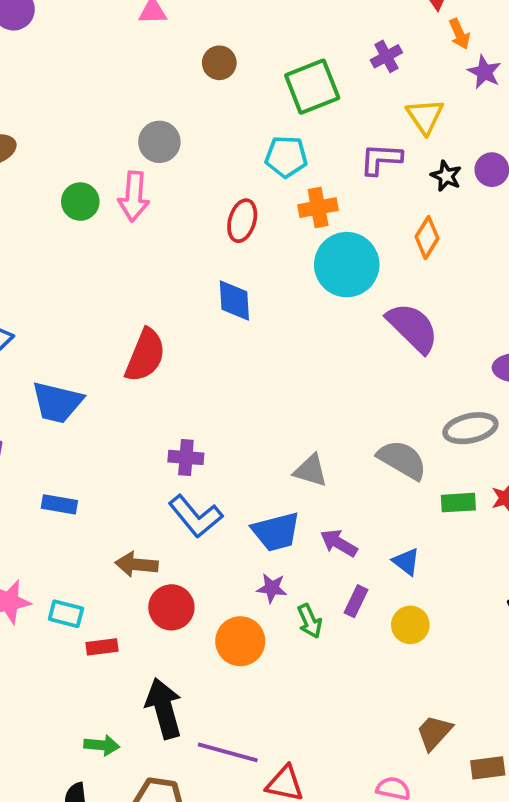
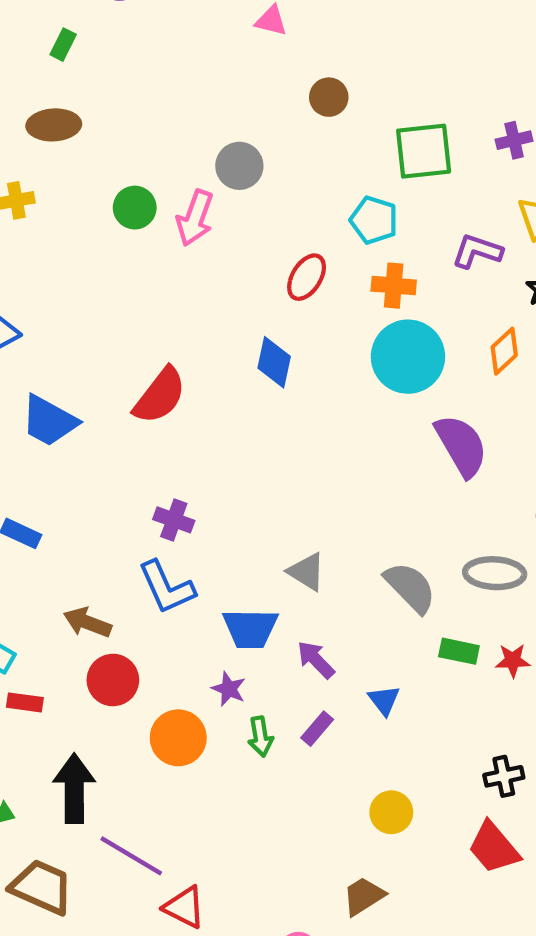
yellow circle: (410, 625) -> (391, 812), moved

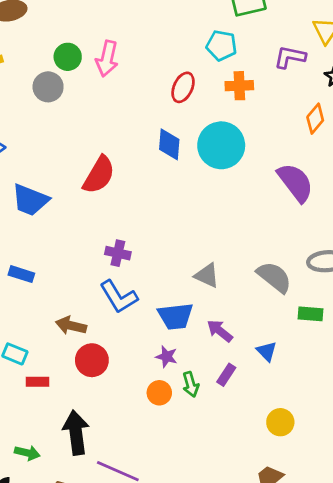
gray circle: (239, 166) -> (48, 87), moved
cyan circle: (408, 357) -> (221, 145), moved
orange circle: (178, 738) -> (159, 393), moved, size x0.7

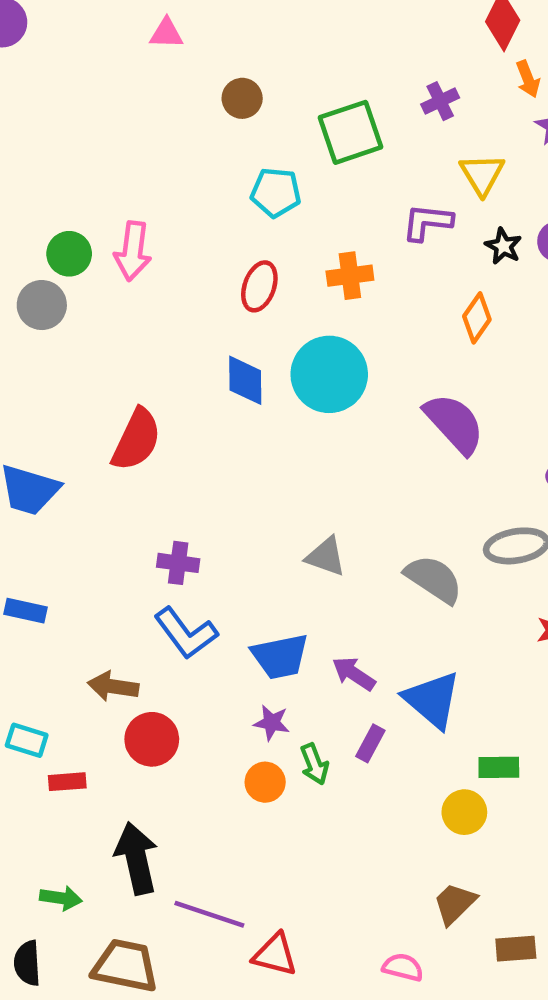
cyan pentagon: (221, 46) -> (276, 192), moved
gray triangle: (207, 275) -> (326, 557), moved
green rectangle: (311, 314) -> (499, 767), moved
blue triangle: (267, 351) -> (432, 700), size x1.8

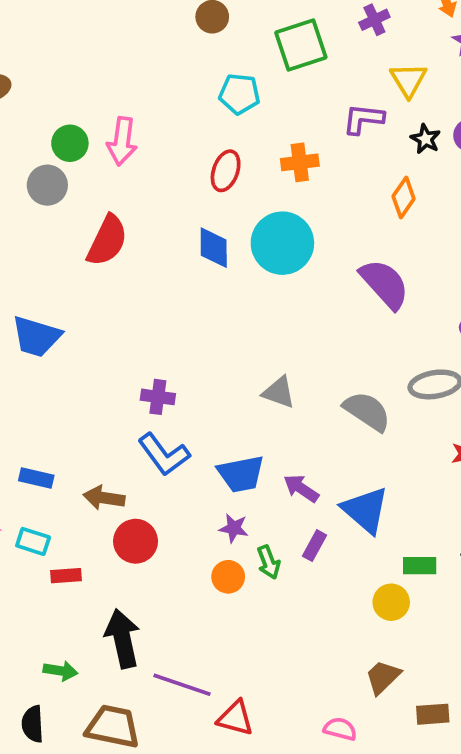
red semicircle: (136, 440) -> (107, 241), moved
blue rectangle: (26, 611) -> (36, 478), moved

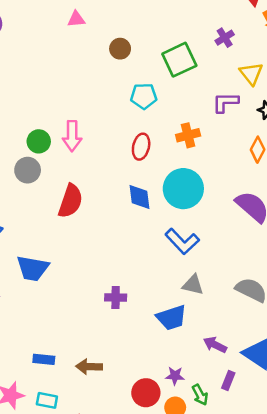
blue L-shape: (164, 454) -> (182, 241), moved
blue trapezoid: (241, 474) -> (171, 318), moved
red circle: (136, 541) -> (146, 393), moved

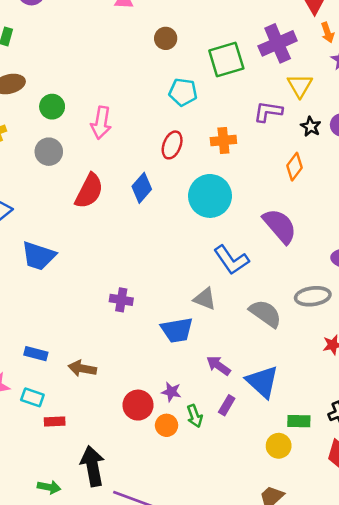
purple cross: (225, 38) -> (278, 43), size x1.8
green circle: (39, 141) -> (52, 107), moved
blue diamond: (139, 197) -> (142, 188), moved, turned 40
blue L-shape: (182, 241) -> (231, 260), moved

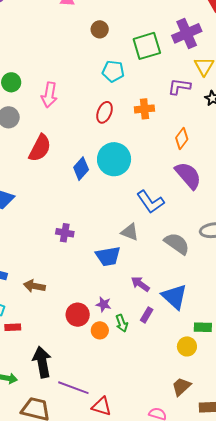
orange diamond: (294, 167) -> (182, 139), moved
blue diamond: (142, 188) -> (81, 169), moved
cyan circle: (210, 196) -> (114, 159), moved

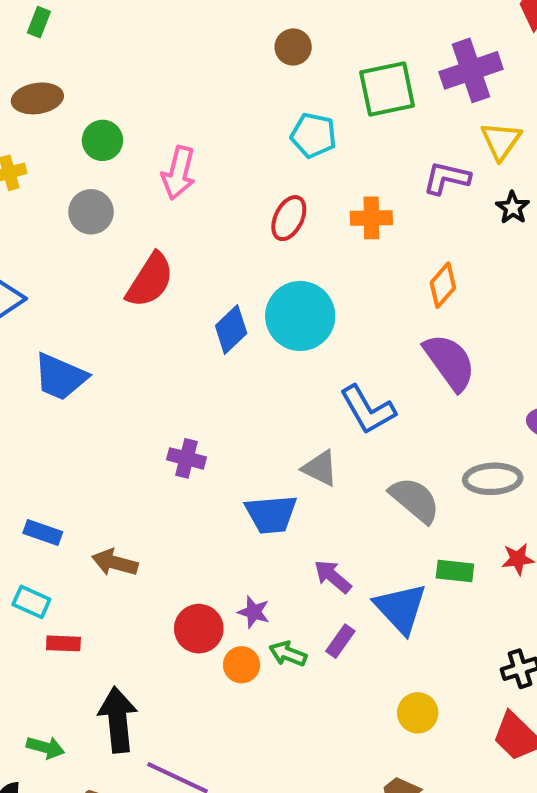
green arrow: (122, 323) -> (288, 654), turned 126
green rectangle: (203, 327) -> (455, 571), moved

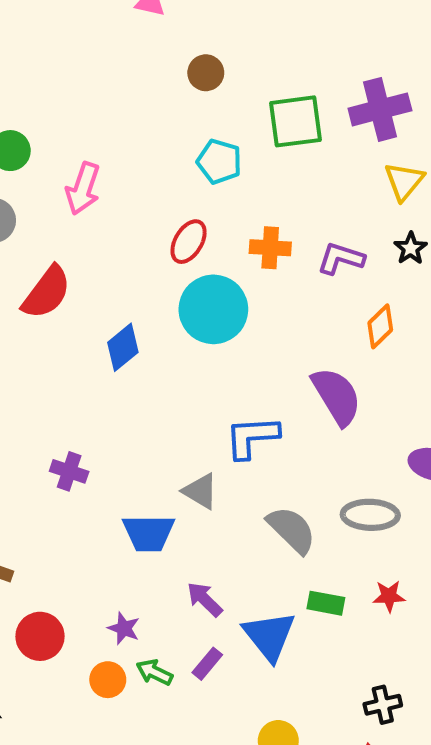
purple L-shape: (447, 178) -> (341, 258), moved
orange diamond: (443, 285) -> (380, 326), moved
cyan circle: (300, 316) -> (213, 309), moved
blue L-shape: (368, 410) -> (252, 437), turned 112
red circle: (199, 629) -> (40, 636), moved

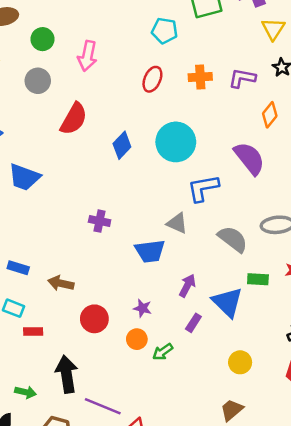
cyan circle: (213, 309) -> (176, 142), moved
purple arrow: (205, 599) -> (187, 286), turned 80
green arrow: (154, 672) -> (163, 352), moved, turned -54

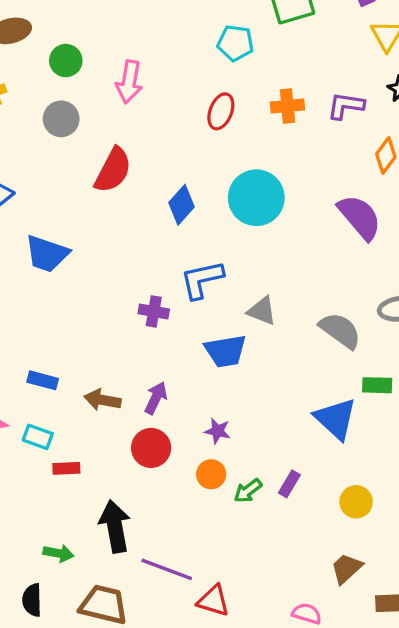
blue L-shape: (203, 188) -> (202, 280), moved
purple arrow: (187, 286) -> (156, 398), moved
purple rectangle: (193, 323) -> (289, 484), moved

